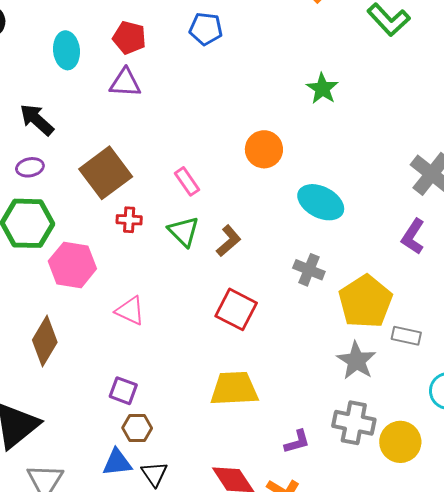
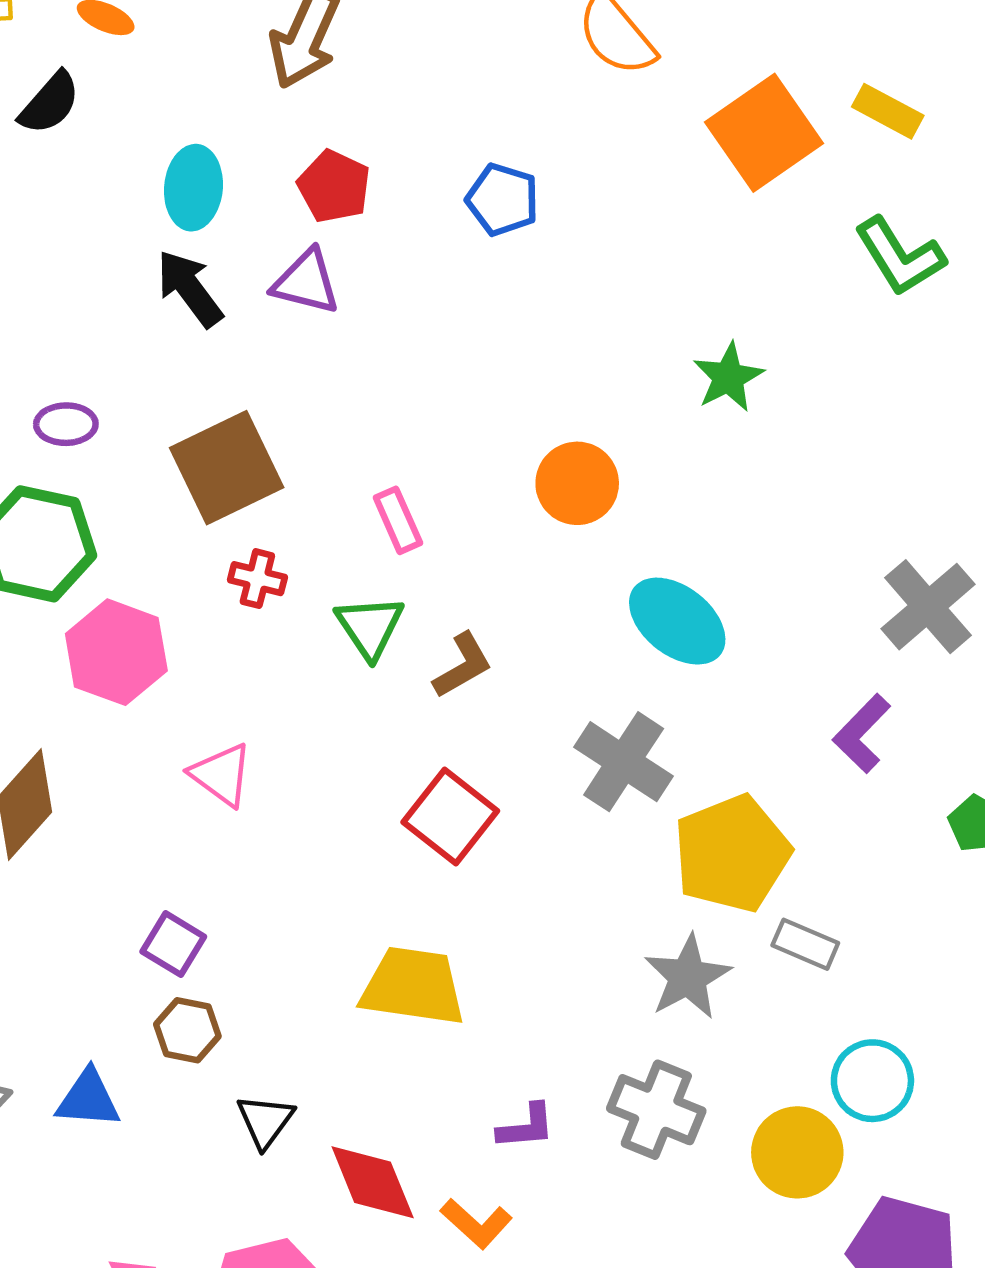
black arrow: (37, 120) -> (190, 288), moved
gray cross: (309, 270) -> (624, 762), size x1.4
yellow circle: (400, 442) -> (797, 1152), moved
blue triangle: (117, 462) -> (88, 1099), moved
black triangle: (154, 474) -> (265, 1121), moved

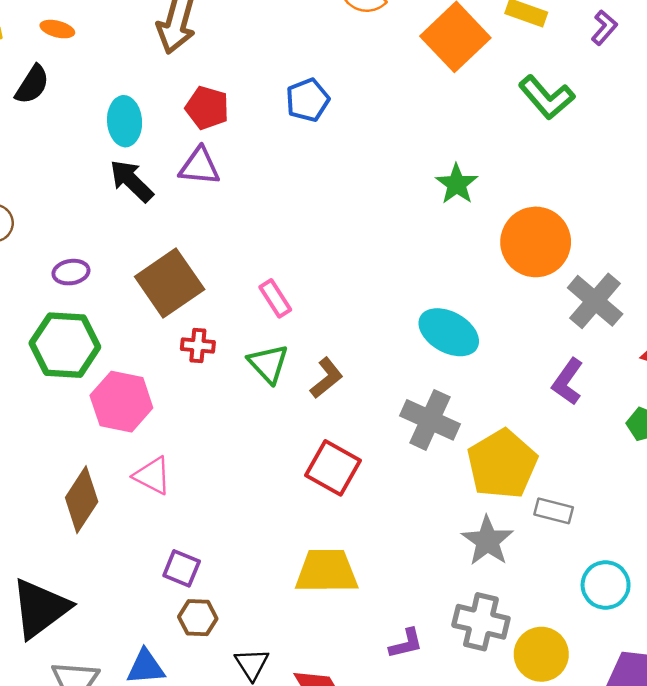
blue pentagon: (502, 200) -> (308, 100), turned -30
orange circle: (577, 483) -> (536, 242), moved, size x1.4
pink triangle: (221, 775) -> (152, 476), moved
yellow circle: (797, 1152) -> (541, 654), moved

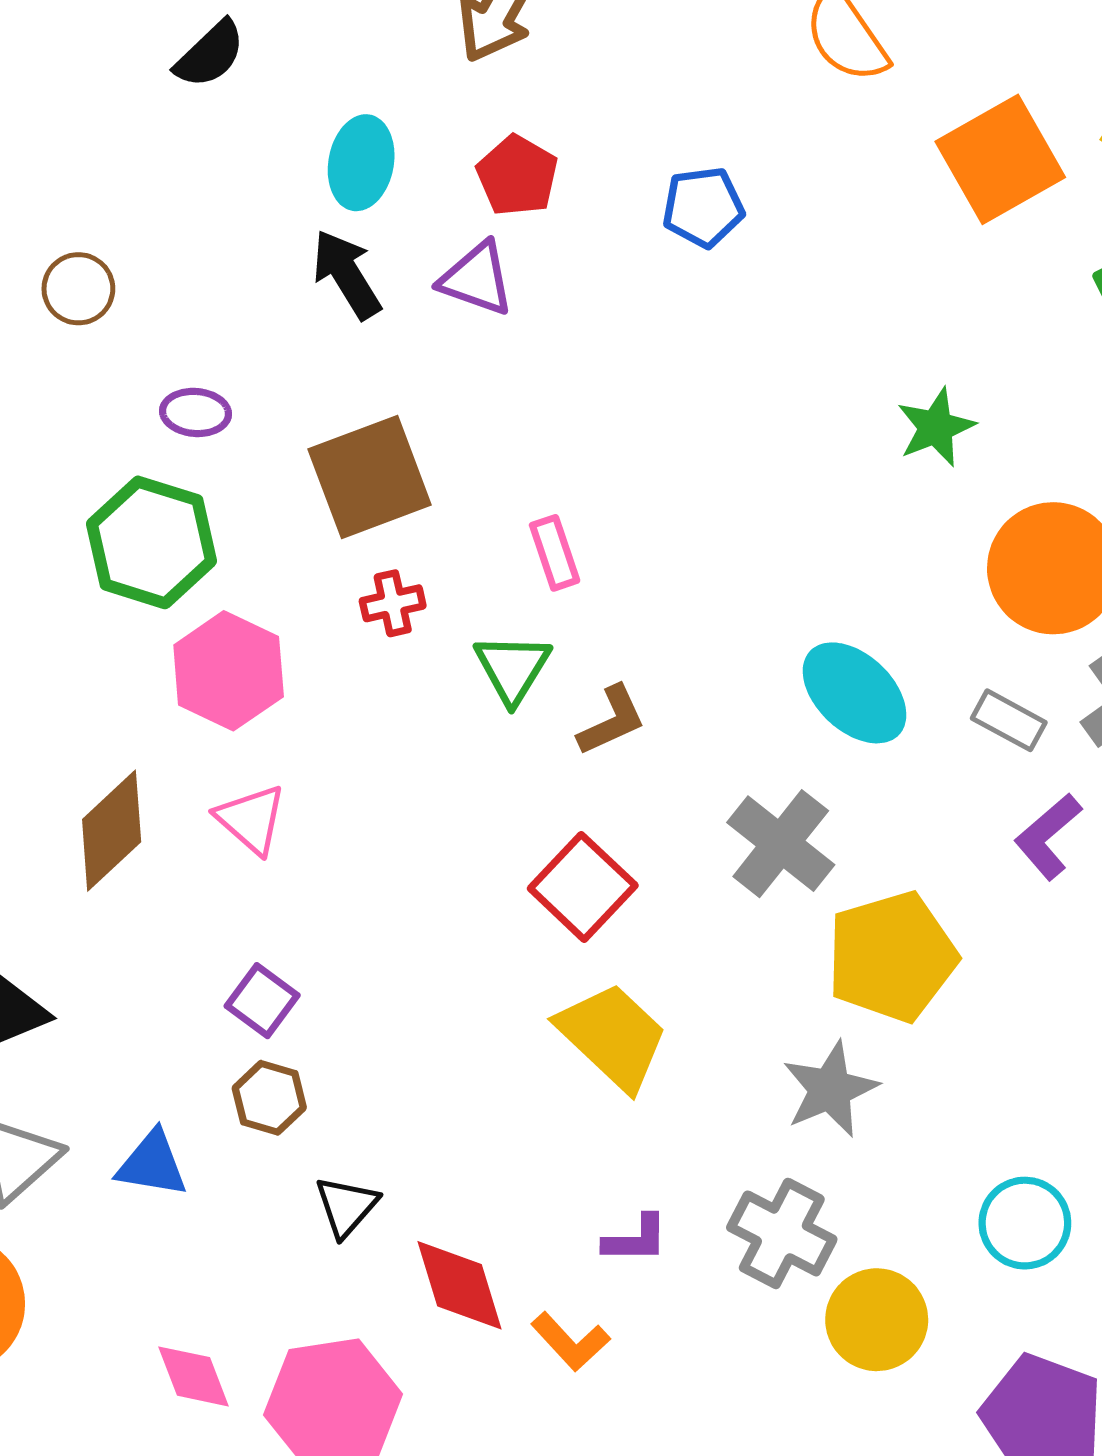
red cross: (198, 345) -> (393, 603), turned -32
gray rectangle: (554, 511) -> (1009, 720), moved
yellow trapezoid: (327, 571) -> (613, 1036), moved, turned 30

